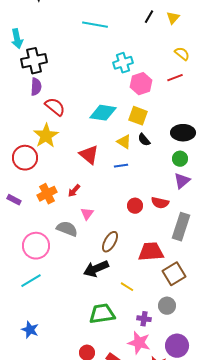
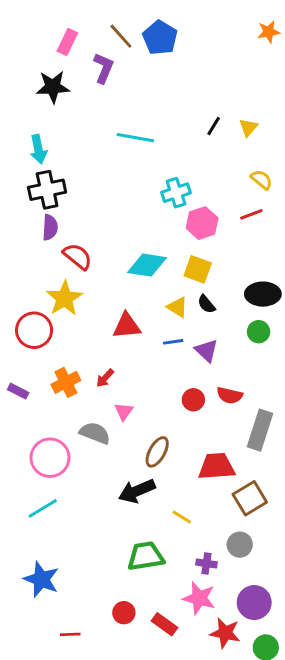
cyan arrow: (17, 39) -> (38, 149), moved
red triangle: (89, 155) -> (127, 326), turned -45
purple triangle: (182, 181) -> (206, 351), moved, turned -36
blue star: (30, 330) -> (41, 579), size x1.4

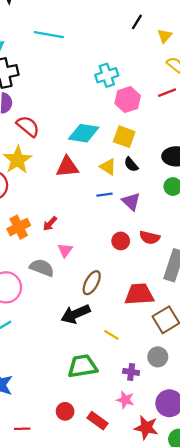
yellow triangle: (248, 127) -> (165, 36), moved
cyan line: (135, 138) -> (49, 35), moved
red triangle: (127, 326) -> (67, 167), moved
pink star: (199, 598) -> (125, 400), size x0.7

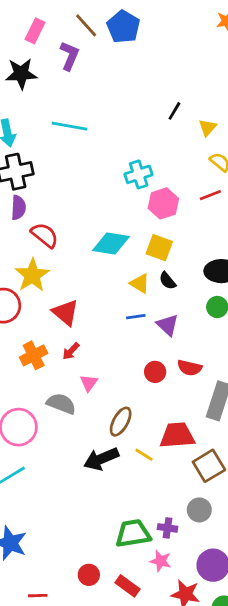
red triangle: (67, 167) -> (65, 313), moved, turned 45
yellow line: (111, 335) -> (144, 455), moved
green trapezoid: (82, 366) -> (133, 533), moved

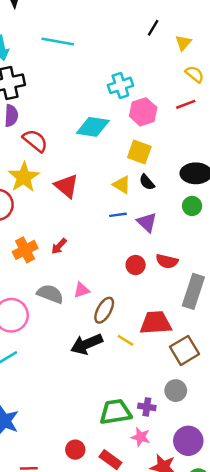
cyan diamond: (111, 243) -> (93, 127), moved
red triangle: (65, 313) -> (66, 186), moved
pink triangle: (89, 383) -> (82, 290), moved, turned 36

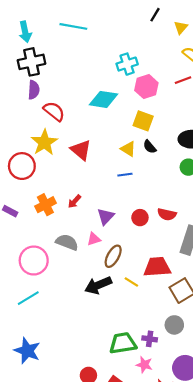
purple triangle: (147, 222) -> (106, 216), moved, turned 30

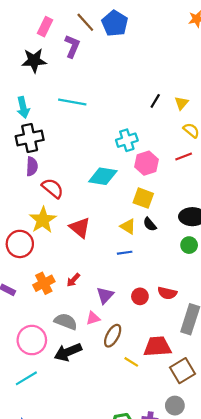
black line: (155, 15) -> (155, 101), moved
black arrow: (98, 285) -> (68, 352), moved

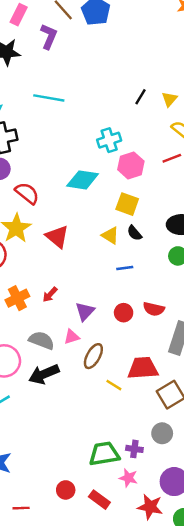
blue line: (125, 253) -> (125, 268), moved

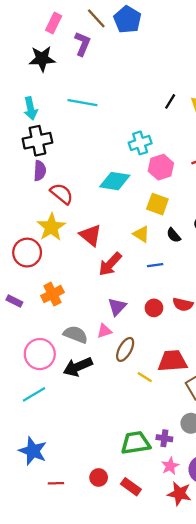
black semicircle: (134, 233) -> (174, 235), moved
red arrow: (50, 295) -> (110, 264), moved, size x1.6
pink star: (128, 478) -> (170, 466), moved, turned 30
red line: (21, 508) -> (56, 483), moved

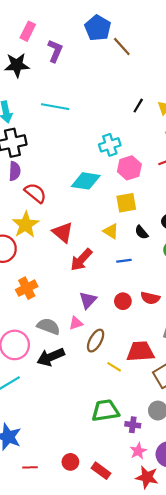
brown line: (96, 18) -> (122, 46), moved
yellow square: (157, 204) -> (126, 203), turned -30
green trapezoid: (136, 443) -> (105, 411), moved

